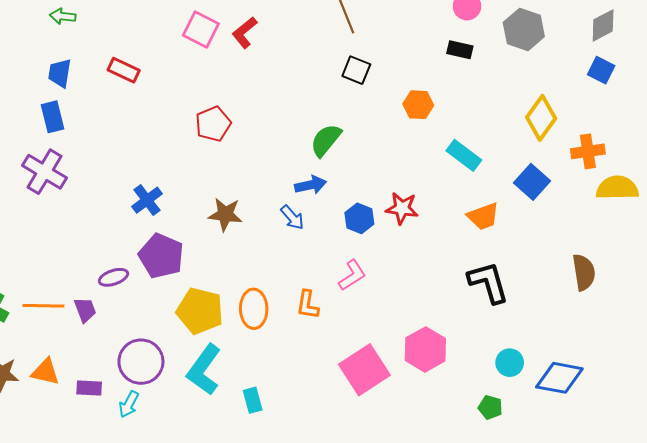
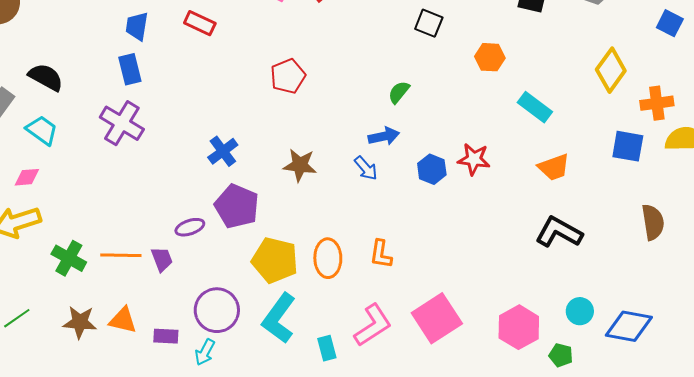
green semicircle: (326, 140) -> (399, 92), size x0.7
blue square: (532, 182) -> (628, 146), moved, turned -32
pink L-shape: (352, 275) -> (373, 325), moved, size x1.4
black L-shape: (488, 282) -> (559, 232), turned -45
pink hexagon: (425, 349) -> (519, 327), moved

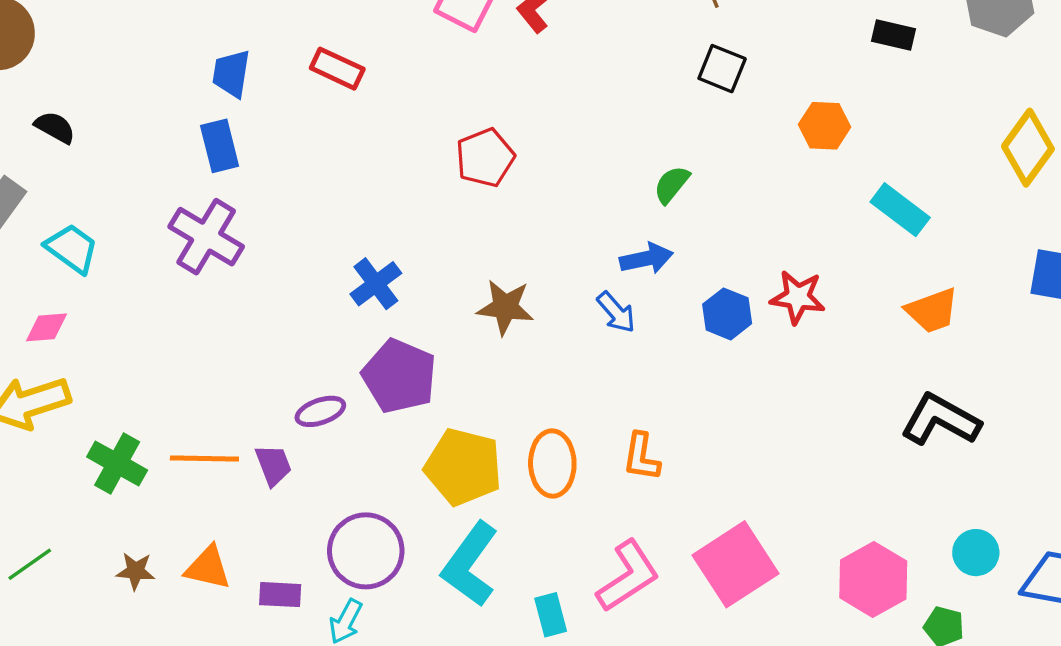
black semicircle: (46, 77) -> (55, 127), moved, size x0.7
brown star: (80, 322) -> (136, 571), size x0.7

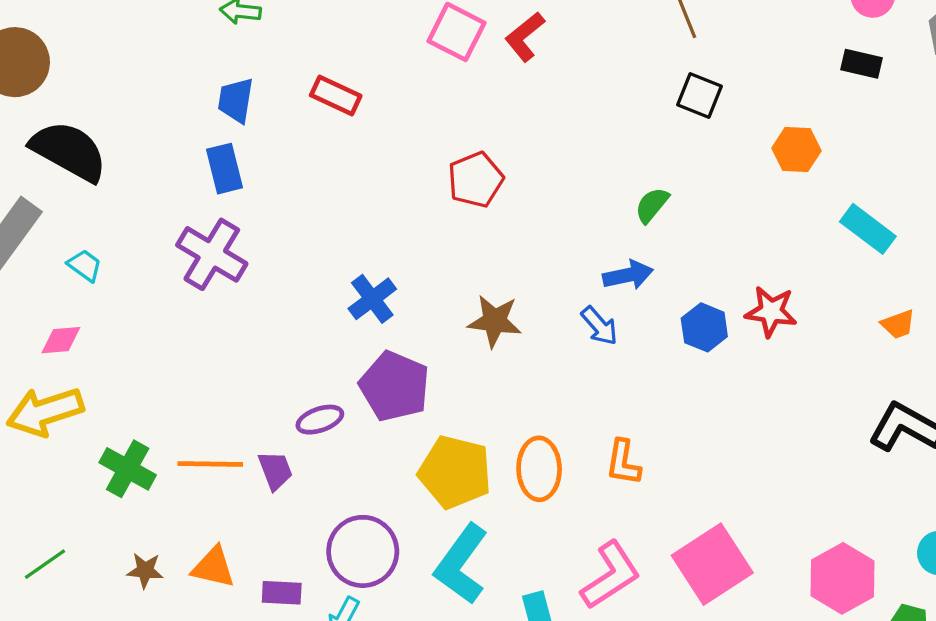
black semicircle: (55, 127) -> (69, 151), size x2.0
cyan trapezoid: (72, 248) -> (85, 265), size x0.7
orange trapezoid: (932, 311) -> (898, 324), size x0.7

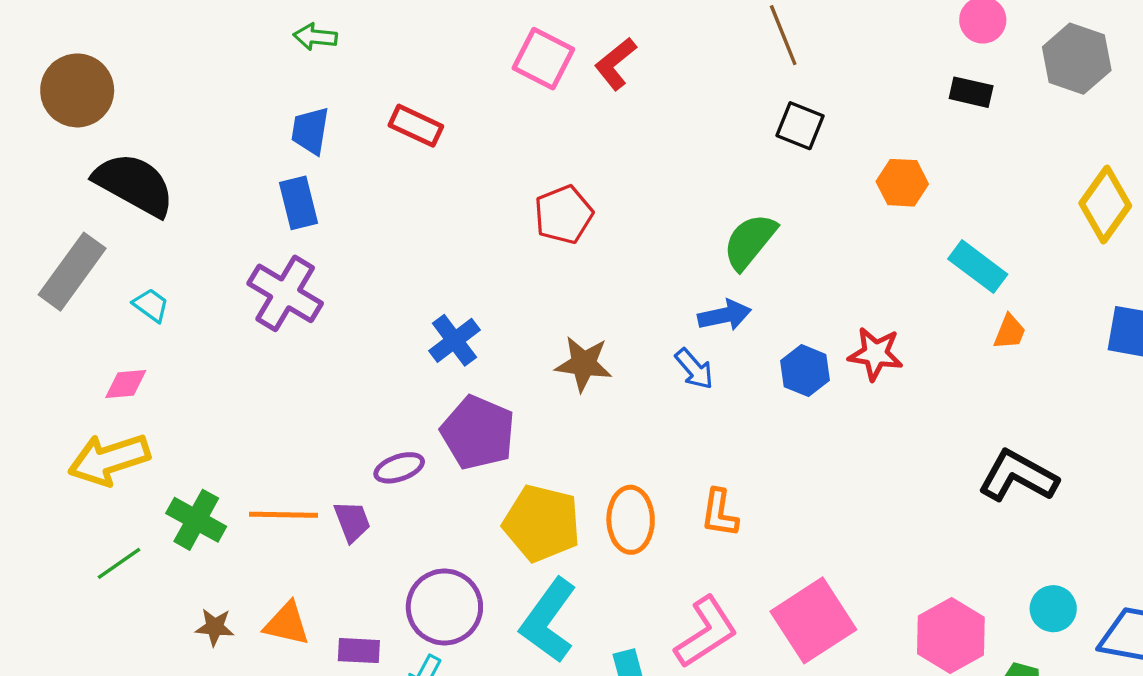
green semicircle: (652, 205) -> (750, 241), size x1.5
orange trapezoid: (898, 324) -> (1010, 332), moved, turned -48
green line: (45, 564) -> (119, 563), moved

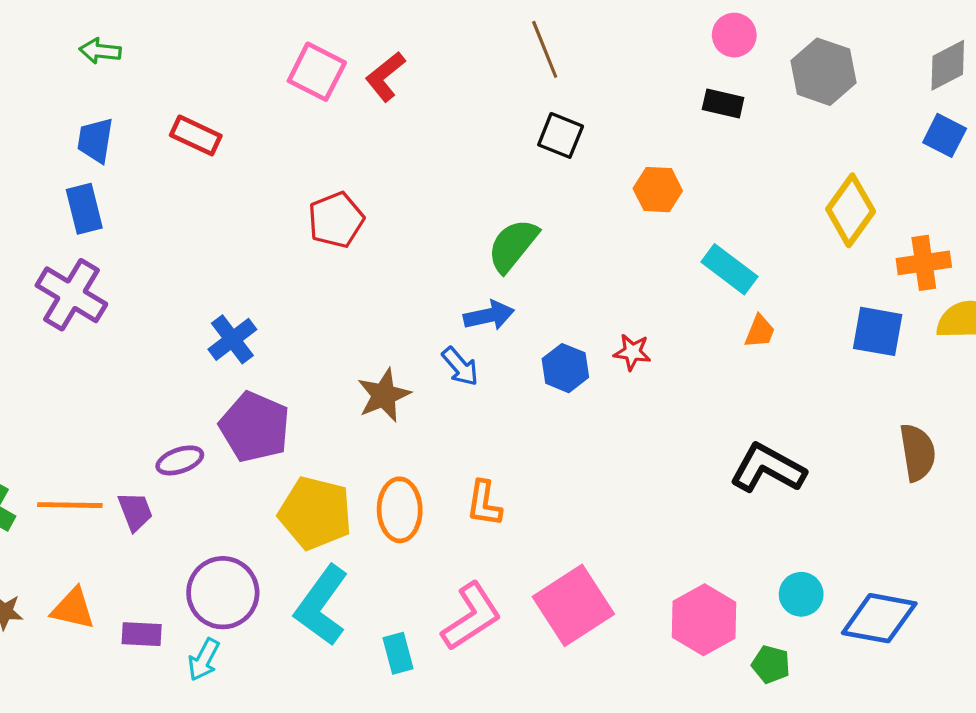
red star: (875, 354) -> (632, 352), size x0.7
brown star: (584, 364) -> (384, 395), moved, turned -30

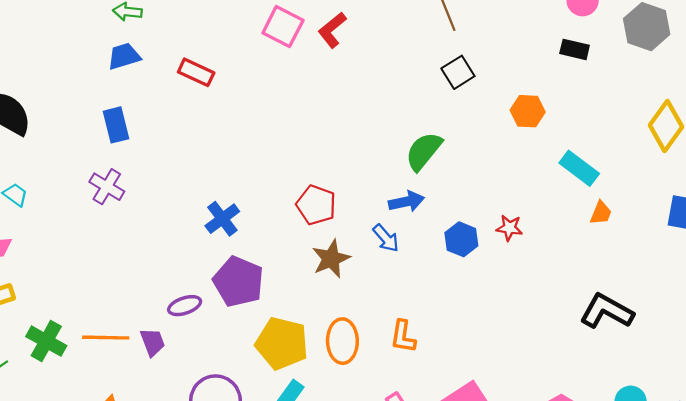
black square: (561, 135) -> (458, 72), turned 36
blue trapezoid: (95, 140) -> (124, 56), moved, turned 64
red pentagon: (336, 220) -> (316, 205), moved, turned -30
purple cross: (71, 295) -> (107, 187), size x0.7

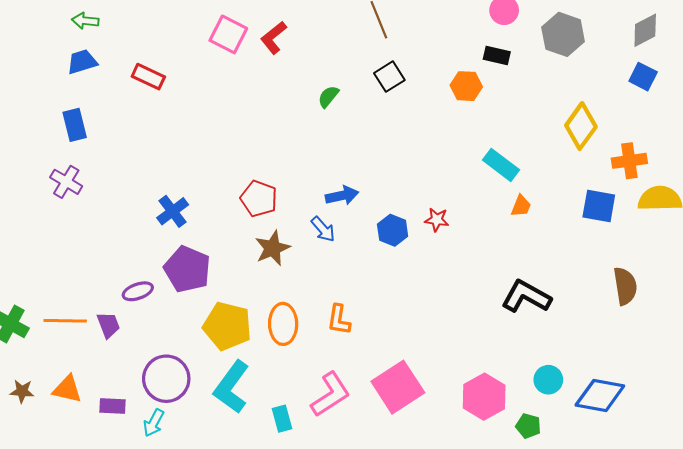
orange hexagon: (528, 111) -> (466, 86), moved
green semicircle: (424, 151) -> (328, 97), moved, size x0.6

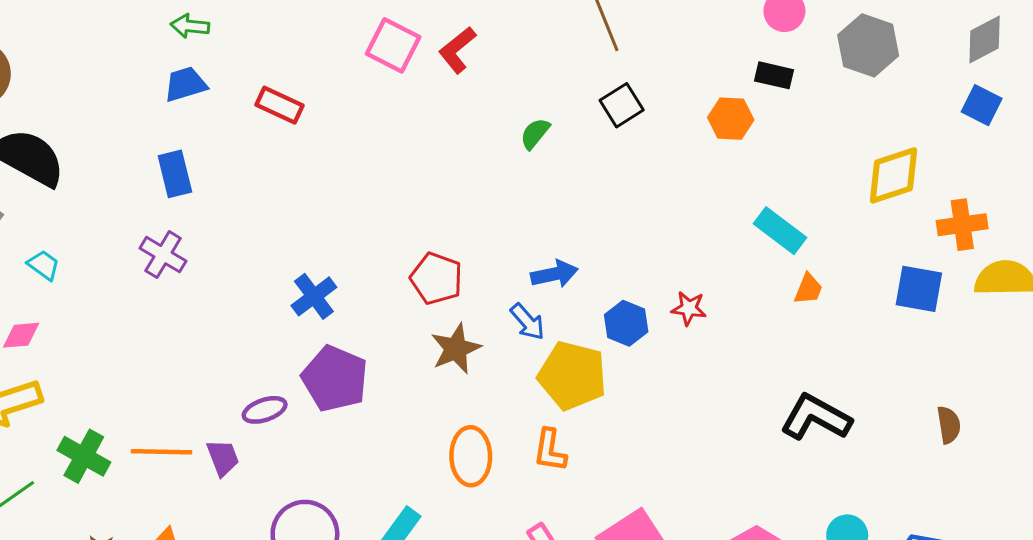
yellow diamond: (581, 126) -> (893, 175), turned 36
brown semicircle: (625, 286) -> (949, 425), moved, size x0.7
yellow pentagon: (227, 326) -> (572, 376), moved

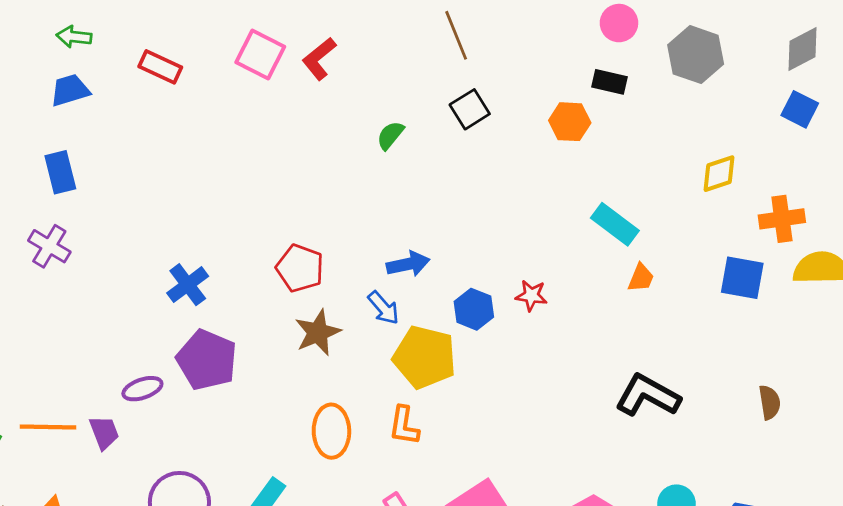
red rectangle: (280, 105) -> (160, 67), moved
yellow diamond: (893, 175) -> (719, 174), size x0.7

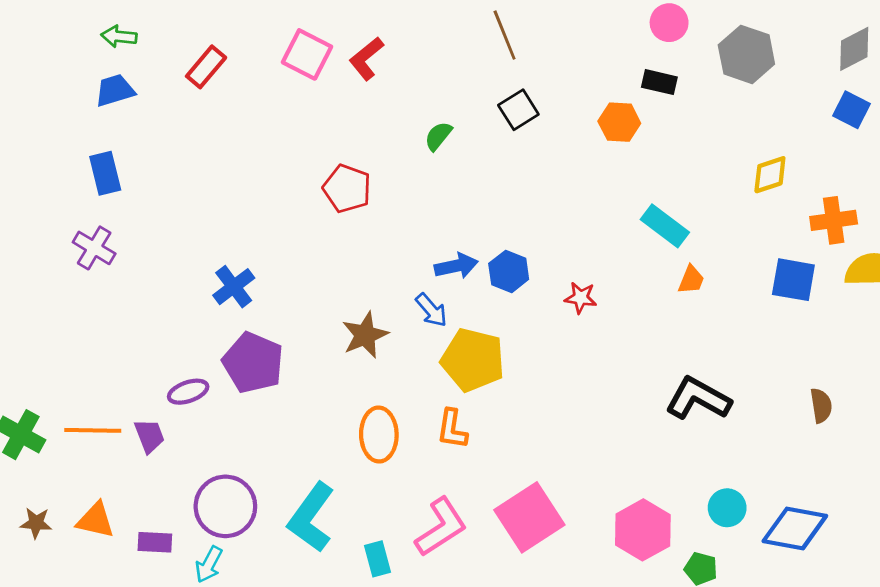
red rectangle: (160, 67) -> (206, 67), turned -75
red pentagon: (300, 268) -> (347, 189), moved
blue hexagon: (474, 309) -> (509, 271), moved

